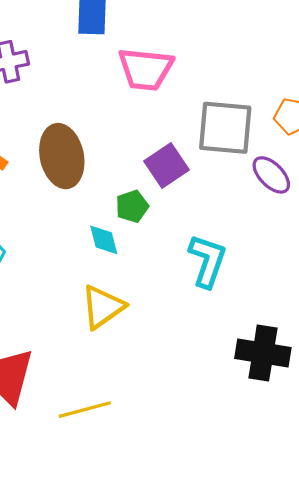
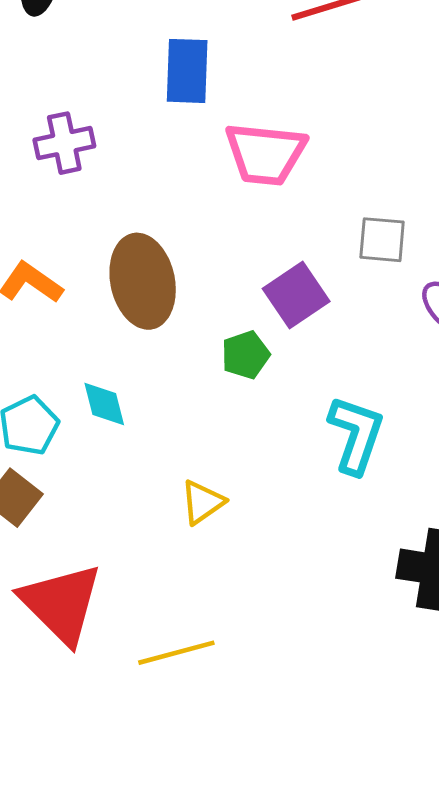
gray square: (225, 128) -> (382, 240), size x0.6
cyan diamond: (104, 240) -> (104, 404), moved
yellow triangle: (103, 307) -> (202, 502), size x0.7

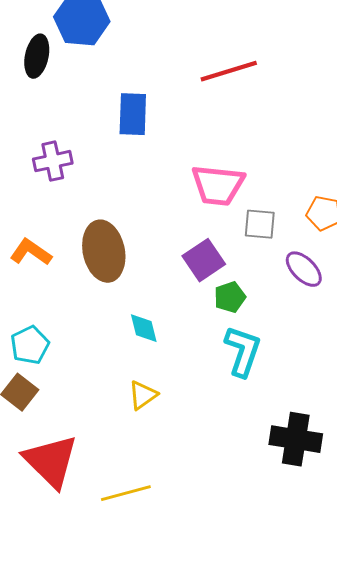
pink trapezoid: (265, 154) -> (218, 185), moved
green pentagon: (245, 355) -> (230, 297), moved
cyan diamond: (104, 404) -> (144, 328), moved

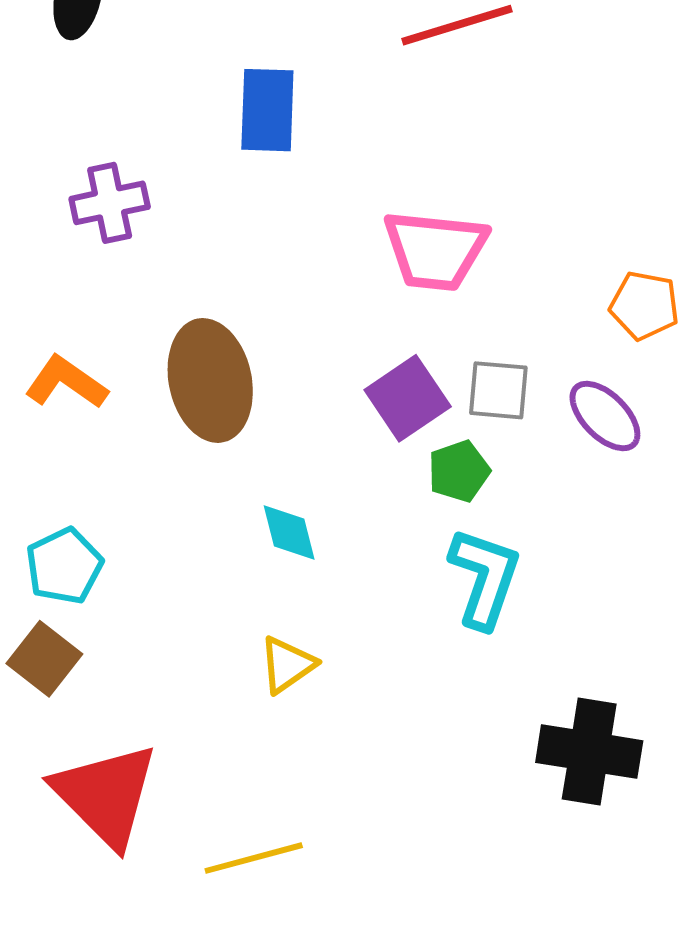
gray square: (260, 224) -> (498, 390), moved

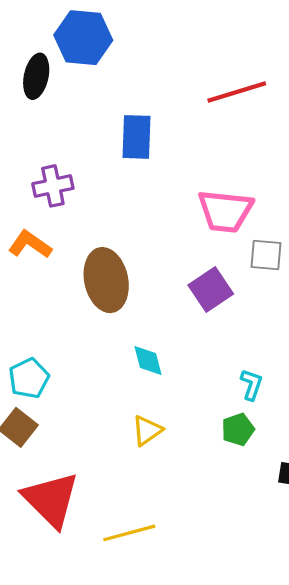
orange L-shape: (66, 382) -> (30, 245), moved
gray square: (498, 390) -> (266, 255), moved
green pentagon: (459, 471) -> (238, 429), moved
cyan L-shape: (485, 578) -> (251, 385), size x0.6

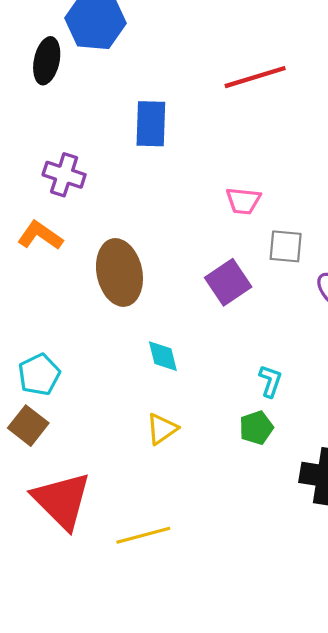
purple cross: (53, 186) -> (64, 175), turned 30
pink trapezoid: (225, 211) -> (243, 201), size x0.6

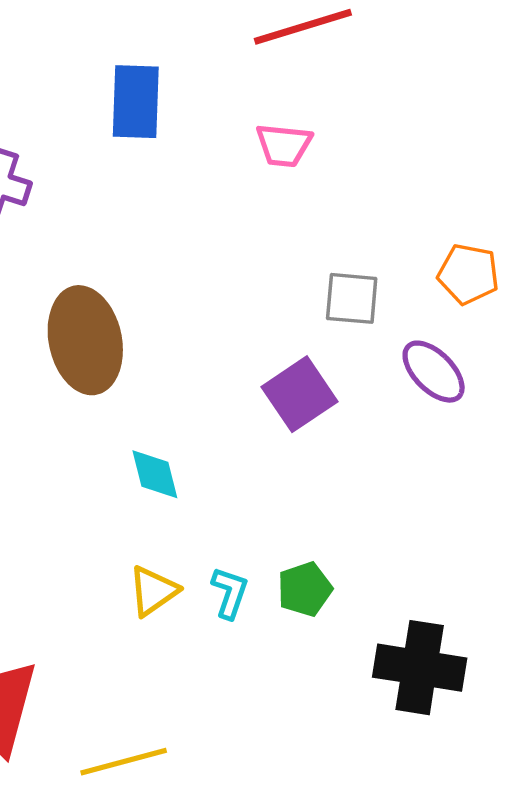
pink trapezoid: (243, 201) -> (284, 145), moved
purple square: (228, 282) -> (299, 394), moved
cyan L-shape: (270, 381) -> (230, 593), moved

